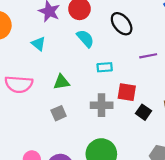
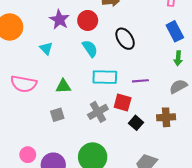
purple line: (148, 56) -> (140, 81), moved
cyan rectangle: (105, 67) -> (105, 77), size x1.6
gray cross: (102, 105) -> (98, 112), turned -36

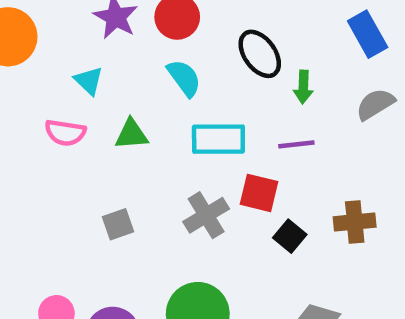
green arrow: (178, 58) -> (303, 87), moved
pink semicircle: (24, 84) -> (65, 133), moved, size x0.7
green triangle: (63, 86) -> (132, 134), moved
gray semicircle: (178, 86) -> (375, 104), moved

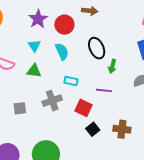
cyan triangle: (89, 81) -> (34, 46), moved
cyan rectangle: (218, 139) -> (71, 81), size x0.6
gray cross: (206, 215) -> (52, 101), moved

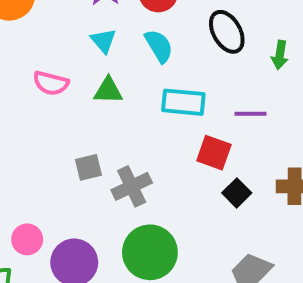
green arrow: (112, 66) -> (280, 55), moved
cyan rectangle: (71, 81) -> (183, 102), size x1.5
gray cross: (52, 101) -> (132, 186), moved

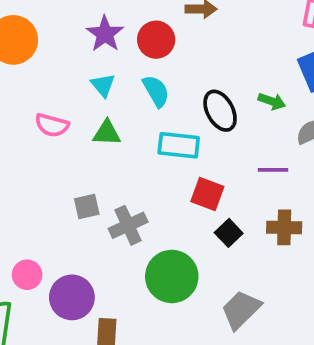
black ellipse: (227, 32) -> (220, 111), moved
green arrow: (280, 55) -> (272, 101), turned -80
purple line: (251, 114) -> (273, 170), moved
green circle: (150, 252) -> (172, 276), moved

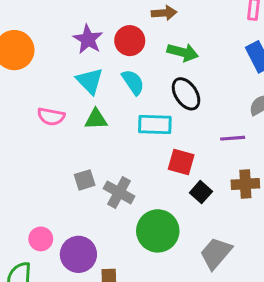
cyan triangle: (103, 85) -> (90, 81), size x1.4
green arrow: (272, 101) -> (183, 52), moved, size x1.4
gray cross: (128, 225) -> (119, 192), turned -32

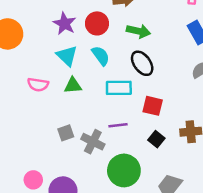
purple line: (233, 138) -> (118, 125), moved
red square: (181, 162) -> (153, 106), moved

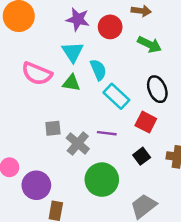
purple star: (65, 24) -> (78, 19), turned -30
cyan semicircle: (101, 56) -> (98, 70), moved
black ellipse: (142, 63) -> (157, 89), moved
pink semicircle: (38, 85) -> (37, 74), size x1.4
cyan rectangle: (119, 88) -> (116, 96), turned 30

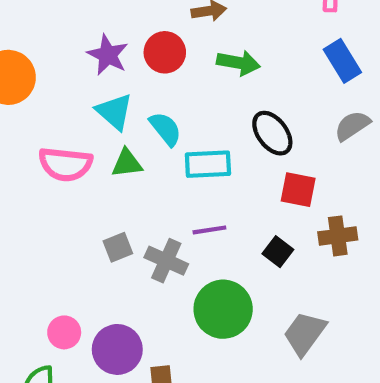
purple star: (78, 19) -> (108, 55), turned 30
cyan rectangle: (116, 96) -> (208, 164), turned -30
red square: (146, 122) -> (298, 190), moved

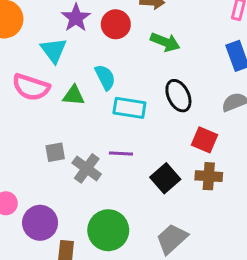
cyan triangle: (114, 112) -> (54, 50), moved
red square: (298, 190) -> (204, 140), moved
black square: (278, 252) -> (165, 178), size x1.4
green circle: (223, 309) -> (108, 230), moved

